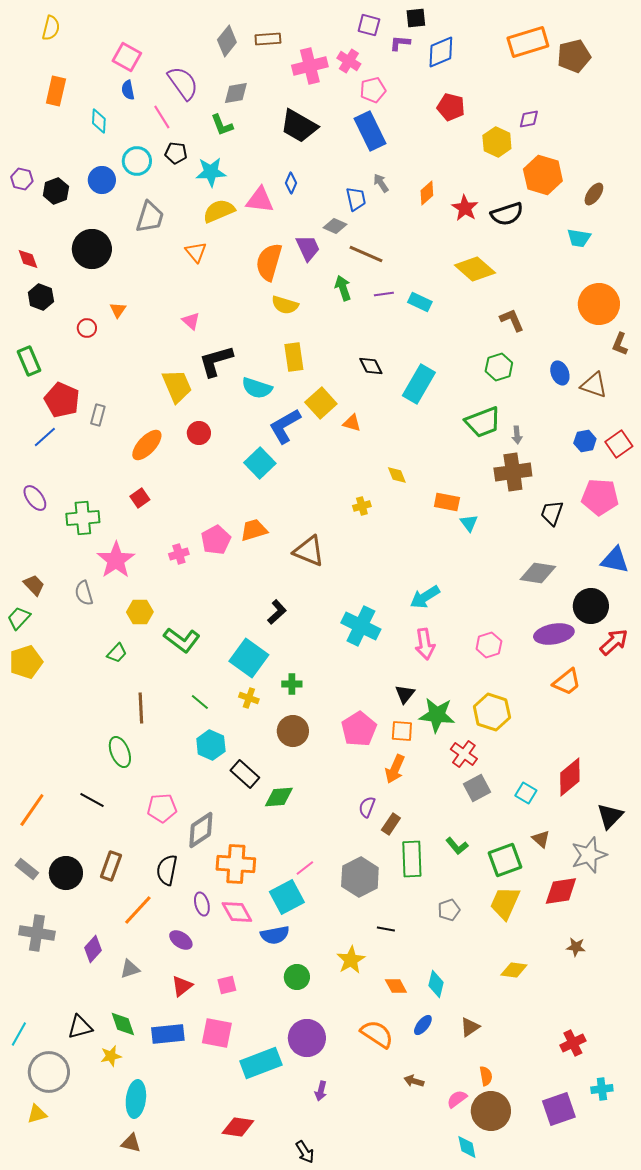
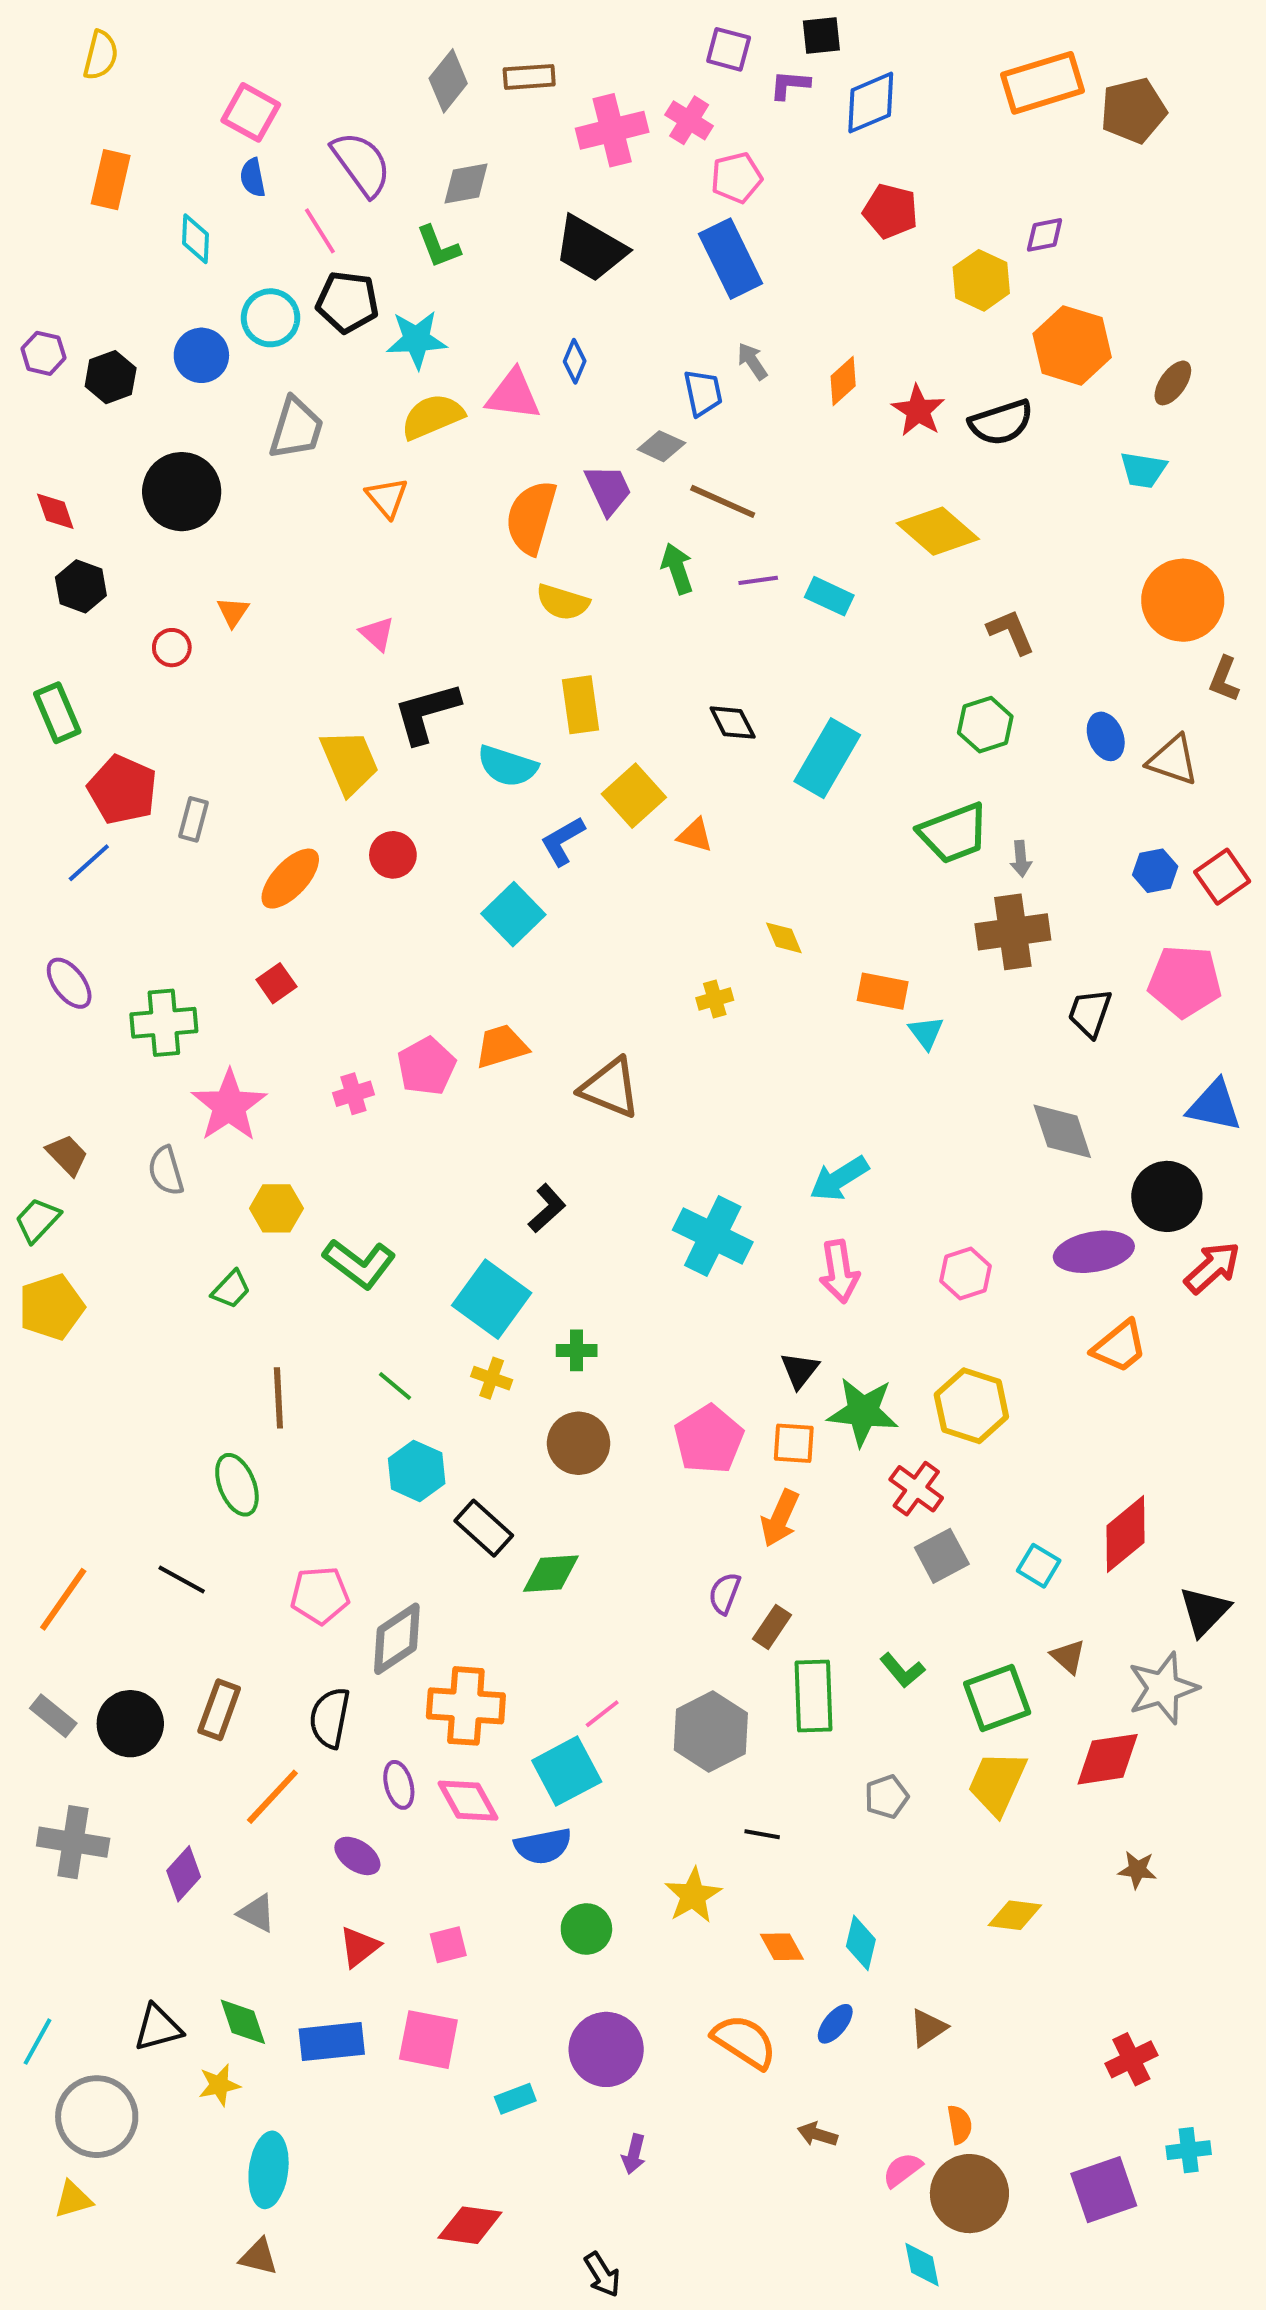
black pentagon: (176, 153) -> (348, 302), size x1.4
blue L-shape: (285, 426) -> (563, 841), size x0.7
gray diamond: (538, 573) -> (1062, 1131), turned 63
gray triangle: (130, 969) -> (257, 1913), turned 45
cyan rectangle: (261, 1063) -> (515, 2099), size x0.5

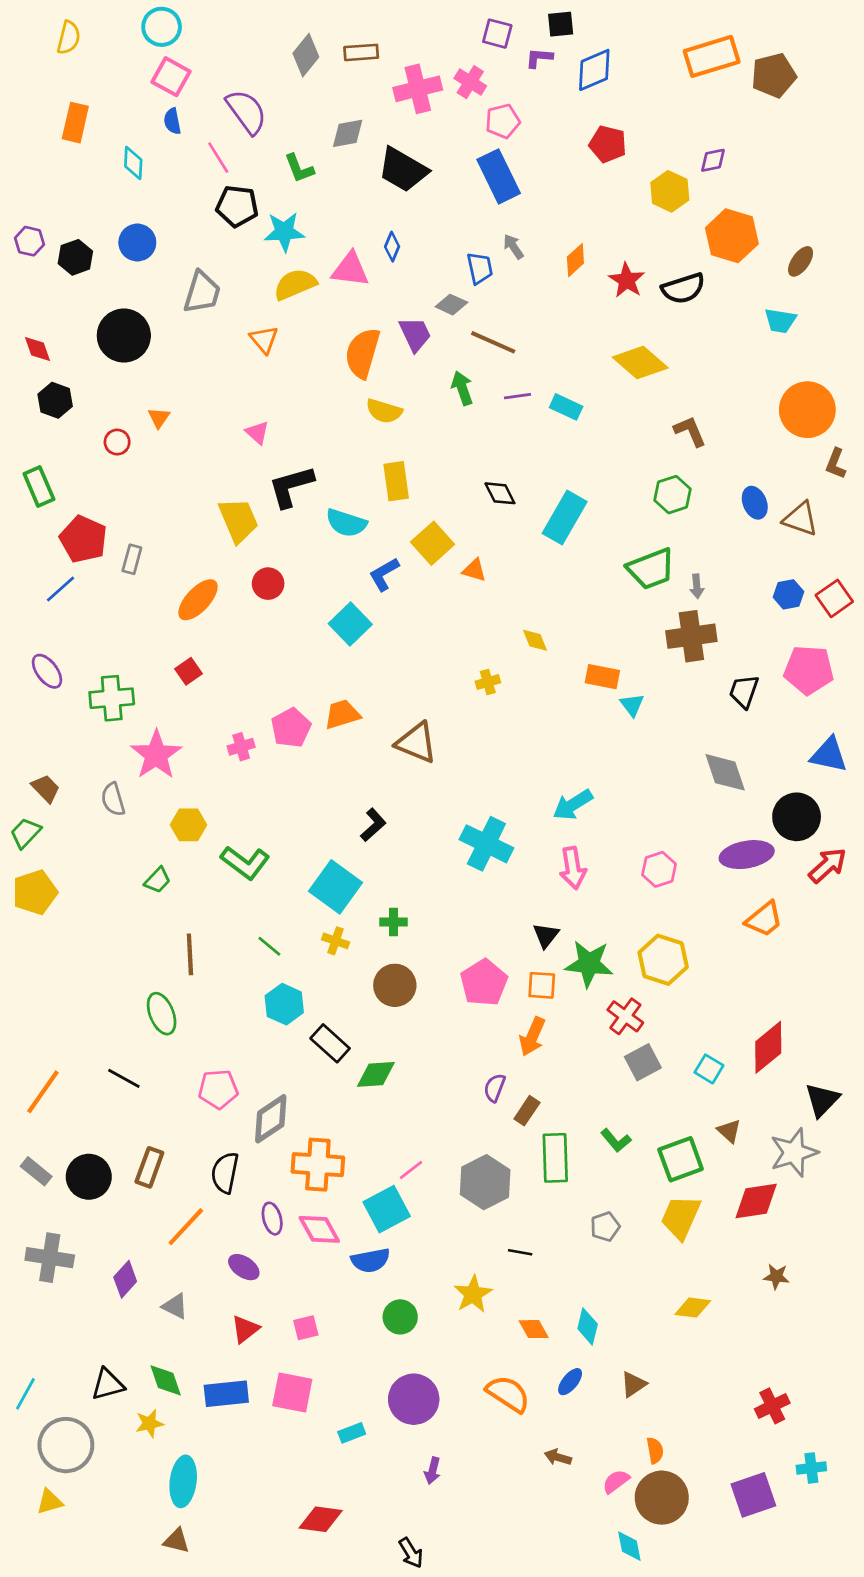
gray diamond: (466, 184) -> (348, 133), moved
cyan circle: (271, 318) -> (162, 27), moved

